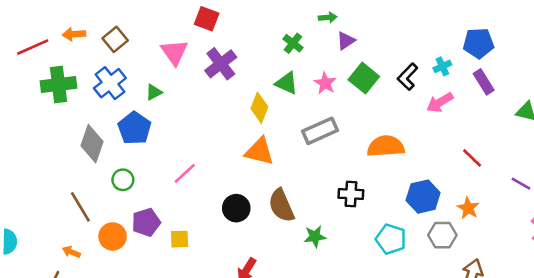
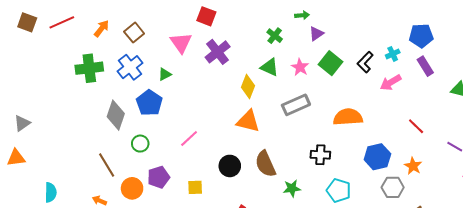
orange arrow: (74, 34) -> (101, 29), turned 132
red line: (33, 47) -> (62, 22), moved
yellow square: (180, 239) -> (195, 187), moved
cyan pentagon: (391, 239) -> (339, 190), moved

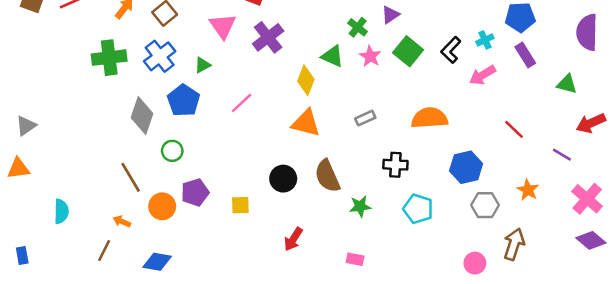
green cross: (275, 36) -> (358, 27), moved
gray rectangle: (296, 105) -> (365, 118), moved, size x0.6
pink line: (189, 138) -> (242, 103), moved
orange star: (413, 166) -> (528, 190), moved

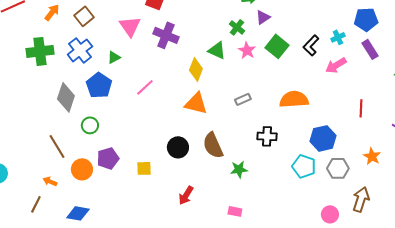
purple cross: (268, 37) -> (166, 35), turned -30
red line: (514, 129) -> (361, 108), turned 48
cyan pentagon: (418, 209) -> (304, 166), moved

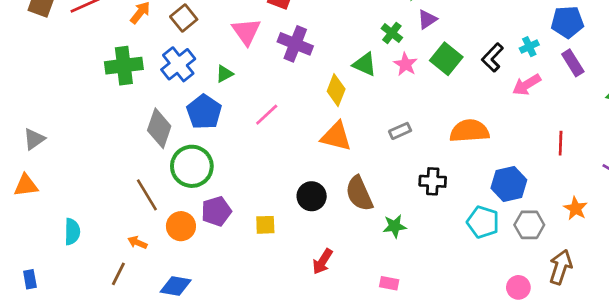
green circle: (90, 125) -> (192, 166), size x1.8

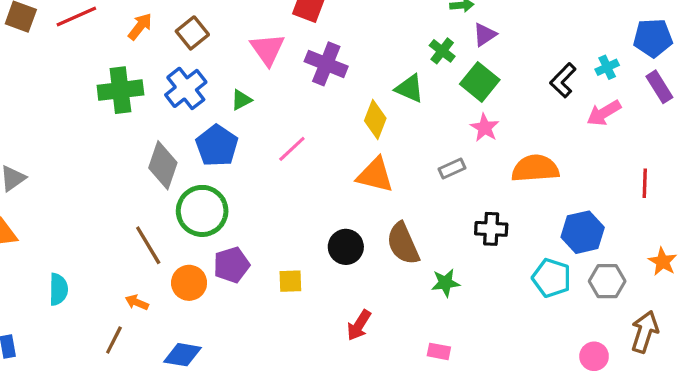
green square: (446, 59) -> (480, 82), moved
pink star: (405, 64) -> (485, 128), moved

